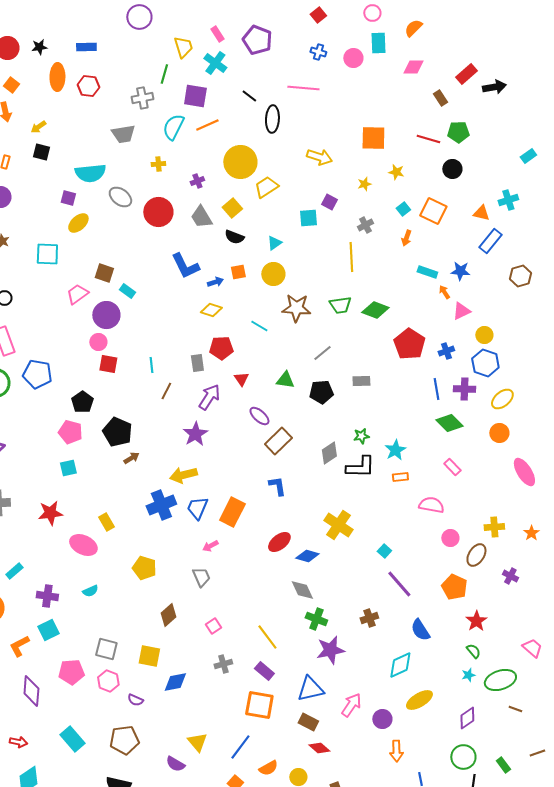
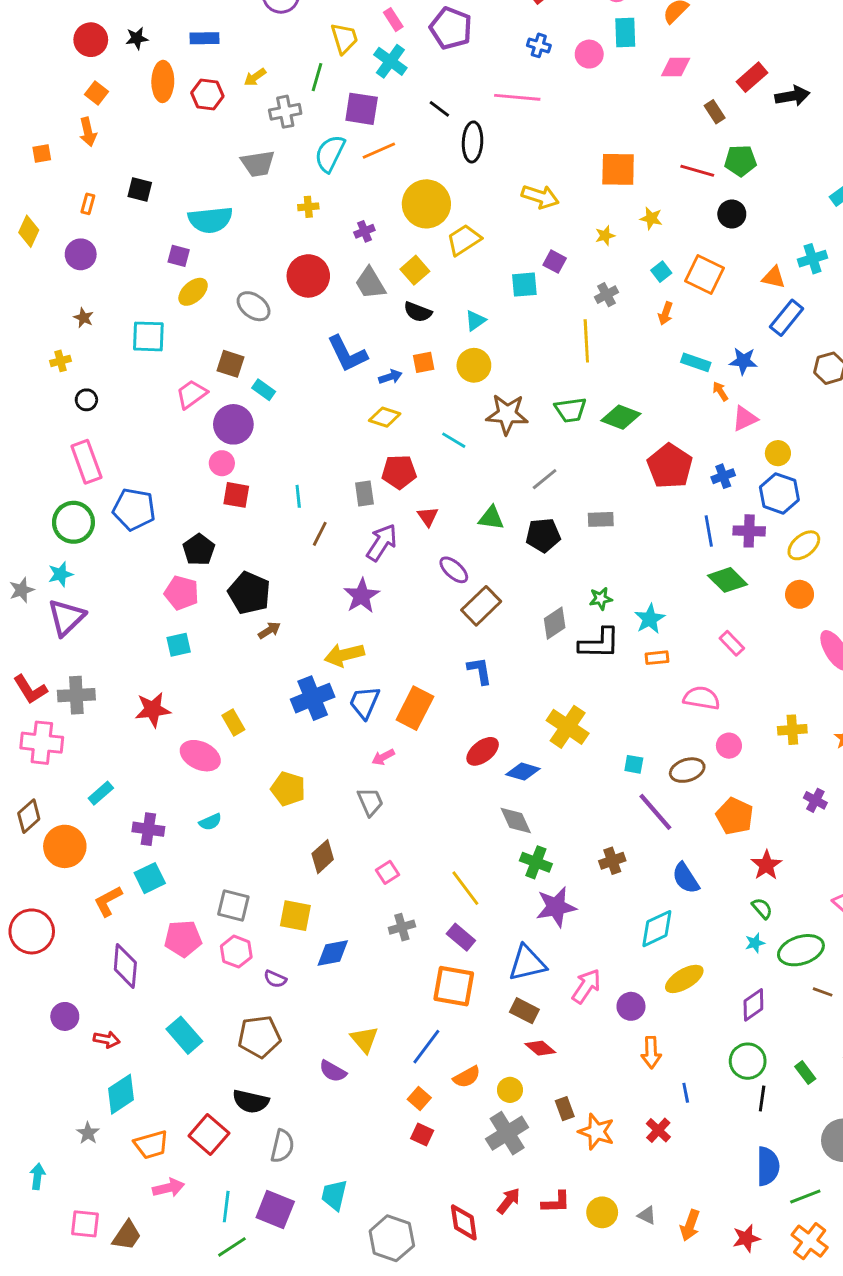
yellow arrow: (38, 127) -> (255, 77), moved
gray ellipse: (120, 197) -> (254, 306), moved
cyan square: (384, 551) -> (634, 764), turned -32
brown ellipse: (476, 555) -> (687, 770), moved, turned 40

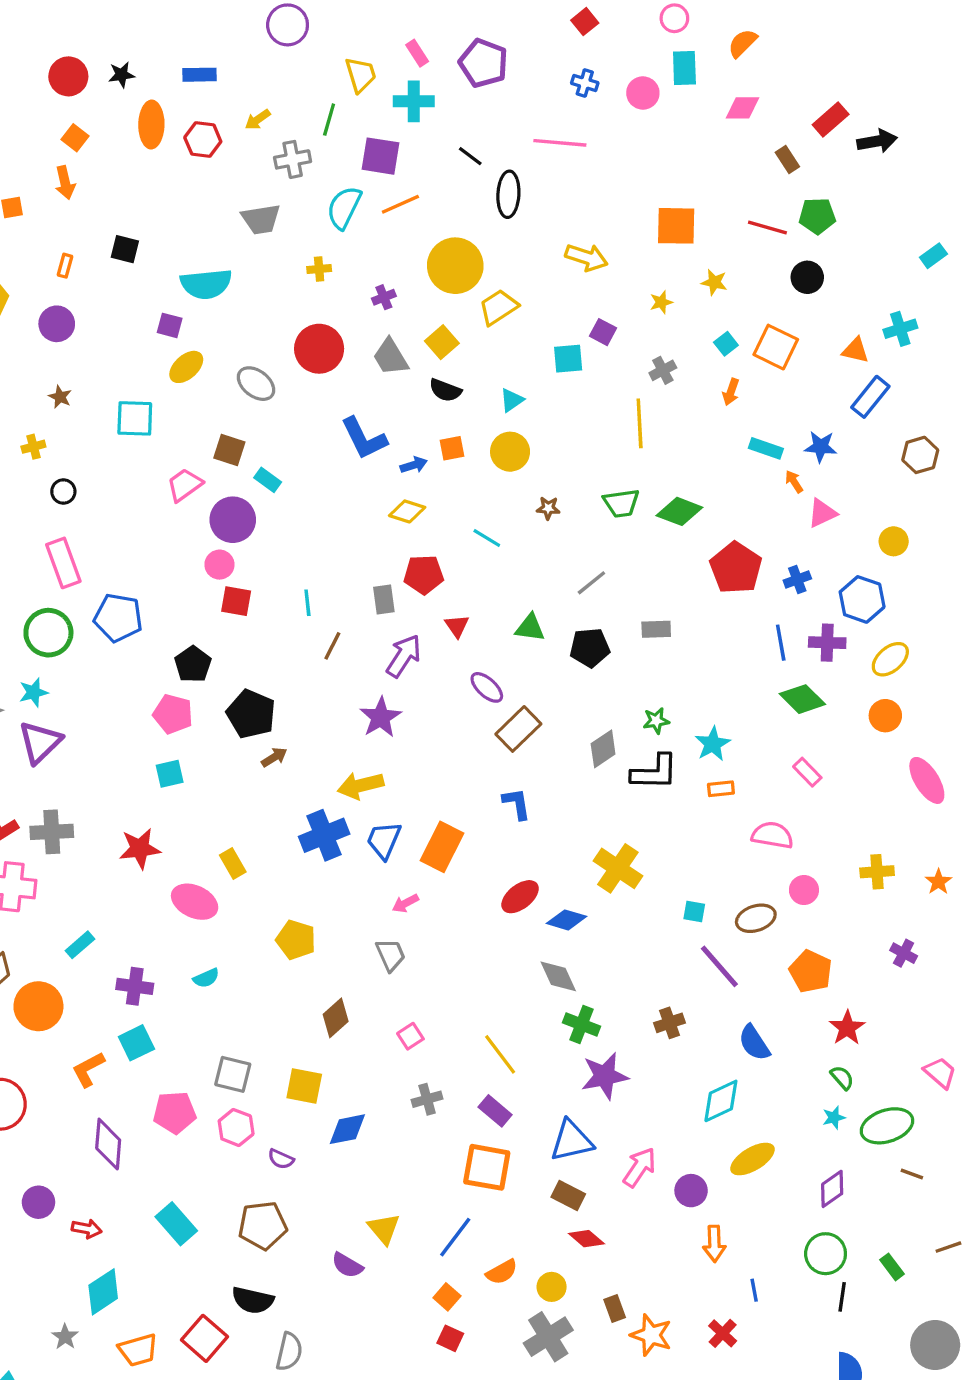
cyan cross: (390, 61) -> (414, 101), turned -36
brown star: (507, 414) -> (548, 508), size x0.5
yellow circle: (778, 453) -> (894, 541), moved

